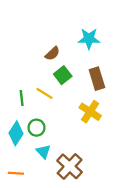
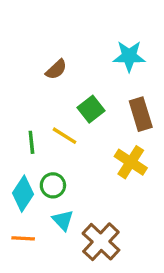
brown semicircle: (52, 54) -> (56, 69), moved
orange line: (16, 173) -> (23, 238), moved

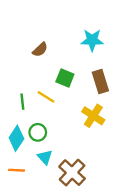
green square: (91, 109) -> (65, 78), turned -30

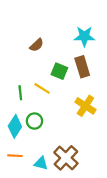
brown rectangle: (100, 82) -> (82, 67), moved
cyan triangle: (45, 157) -> (41, 163), moved, turned -32

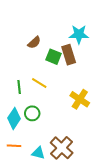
brown rectangle: (82, 67) -> (69, 55), moved
green square: (59, 71) -> (53, 57), moved

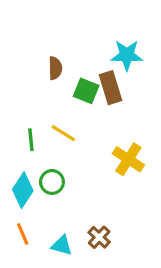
brown semicircle: (34, 42) -> (55, 68), turned -48
orange line: (14, 146) -> (23, 234), turned 64
brown cross: (62, 148) -> (99, 237), size x0.6

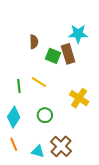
green circle: (52, 182) -> (45, 115), moved
brown cross: (99, 237) -> (61, 146), size x1.5

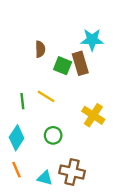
brown cross: (61, 146) -> (72, 172), turned -30

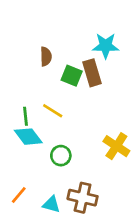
yellow cross: (93, 115) -> (116, 146), moved
cyan diamond: (17, 138) -> (28, 137), moved, turned -70
orange line: (17, 170) -> (19, 195), turned 63

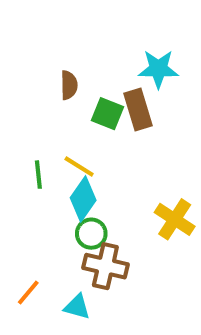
cyan diamond: (28, 137) -> (83, 199), moved, turned 72
brown cross: (83, 198) -> (105, 266), moved

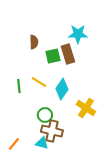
green square: (108, 114) -> (53, 56), turned -35
cyan diamond: (83, 199) -> (62, 89), moved
cyan triangle: (77, 307) -> (42, 143), moved

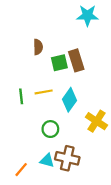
cyan star: (78, 34) -> (87, 15), moved
yellow line: (39, 82) -> (44, 92), turned -42
brown cross: (52, 131) -> (67, 158), moved
orange line: (14, 144) -> (21, 170), moved

